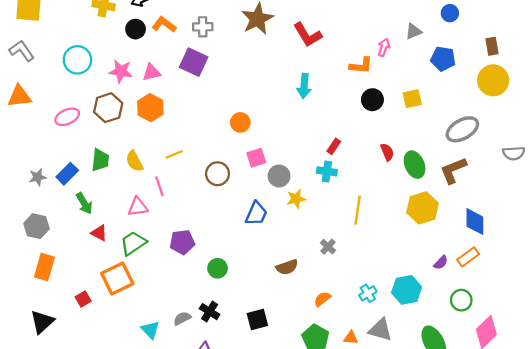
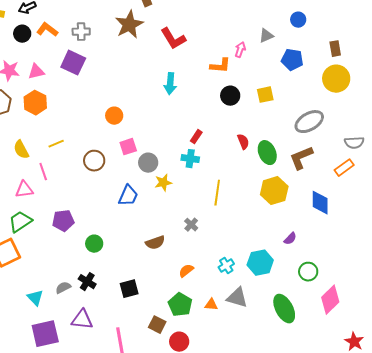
orange rectangle: (468, 257) -> (344, 168), moved

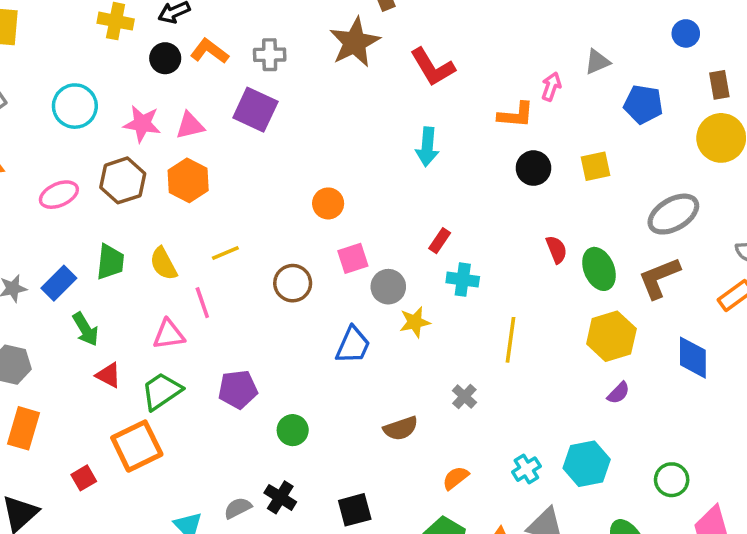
blue circle: (298, 20) -> (686, 33), moved
red rectangle: (196, 137) -> (440, 241), moved
purple semicircle: (290, 239) -> (618, 393), moved

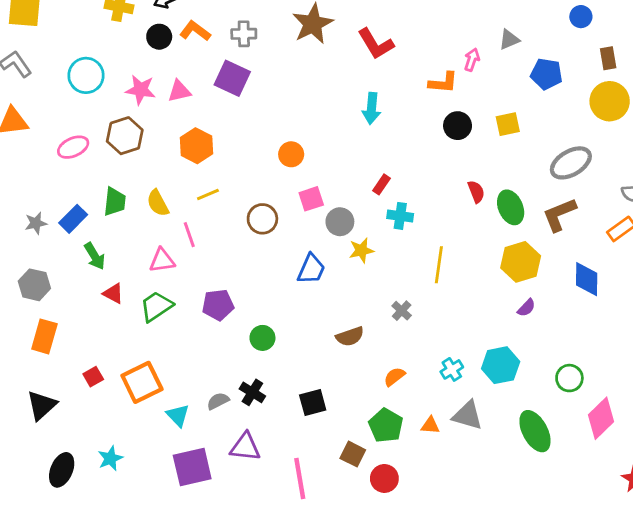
orange hexagon: (188, 180) -> (196, 146), moved
orange square: (137, 446) -> (142, 382), moved

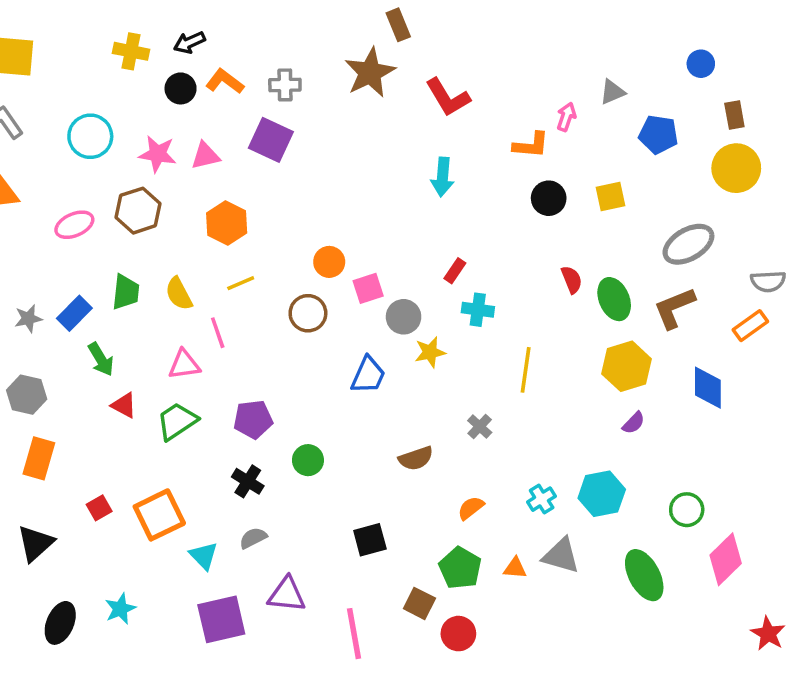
orange circle: (291, 154) -> (329, 262), moved
black cross: (252, 392) -> (248, 481), moved

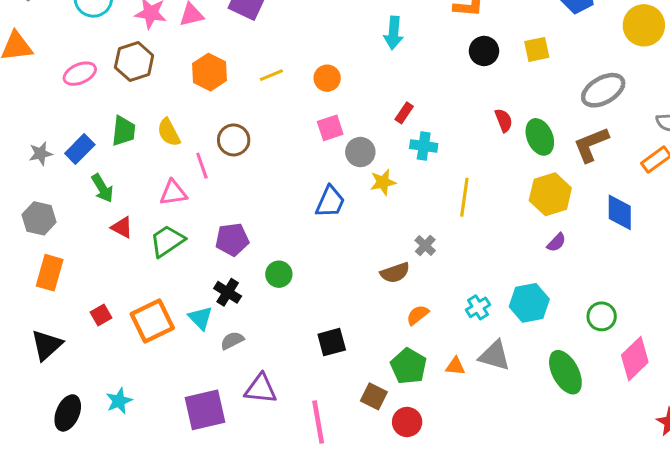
orange circle: (329, 262) -> (327, 78), moved
yellow line: (241, 283) -> (271, 75), moved
brown circle: (308, 313) -> (234, 140), moved
brown semicircle: (416, 458) -> (395, 273), moved
cyan triangle: (204, 556) -> (200, 318), moved

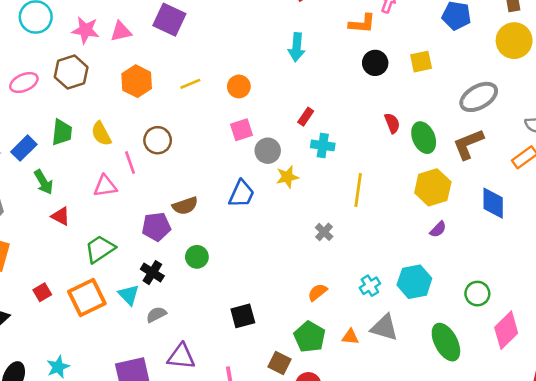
green trapezoid: (167, 241) -> (100, 249), moved
brown semicircle: (395, 273) -> (185, 206), moved

